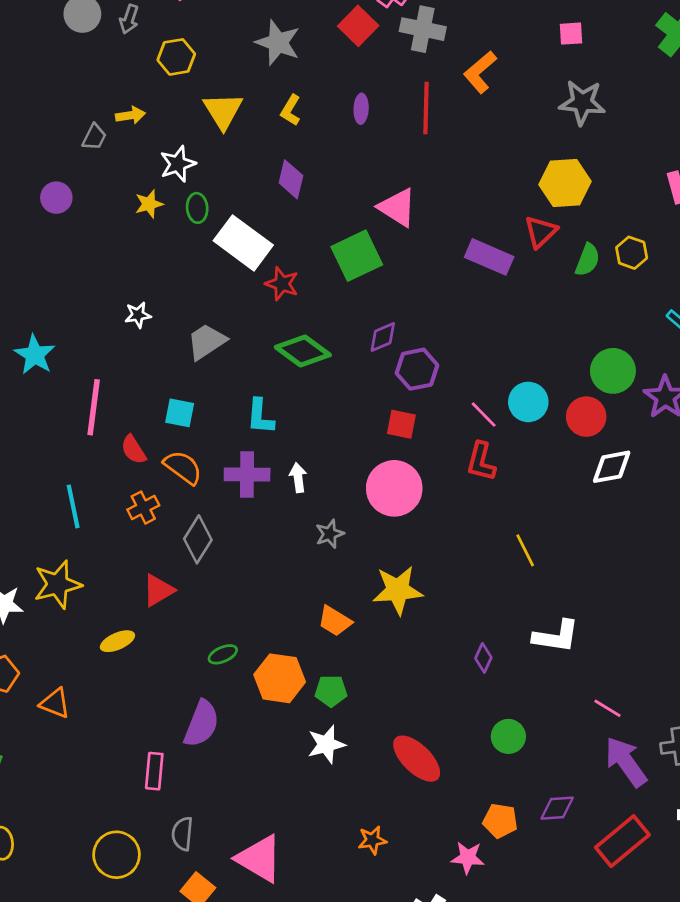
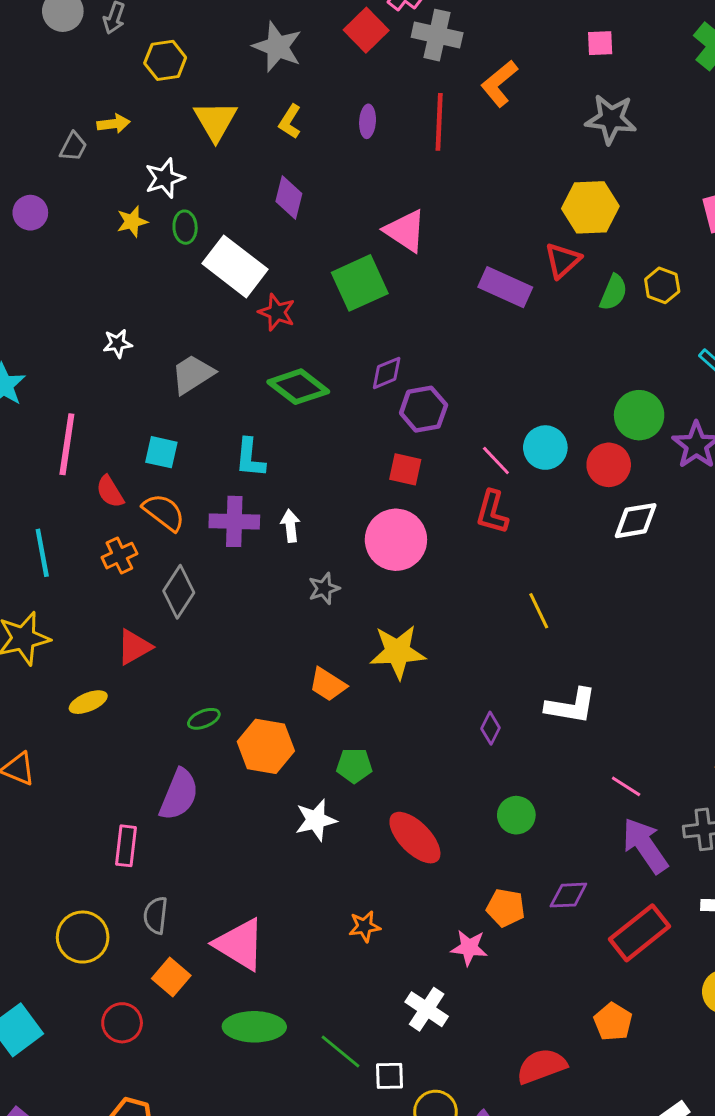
green pentagon: (331, 691) -> (354, 765), moved

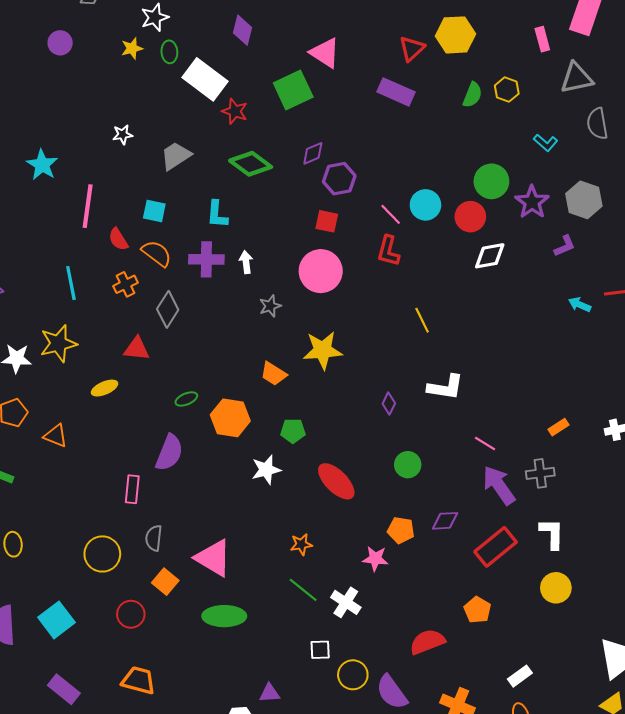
red triangle: (563, 260) -> (412, 49), moved
red triangle: (134, 647) -> (137, 349), turned 36
green line: (341, 1052) -> (303, 590), moved

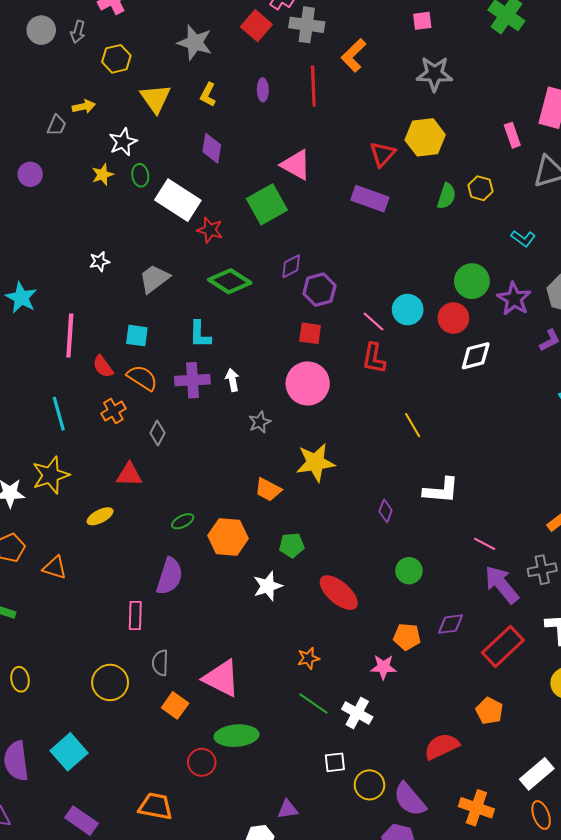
gray diamond: (168, 309) -> (157, 433), size x0.7
red circle: (131, 614) -> (202, 762), moved
white rectangle: (520, 676) -> (537, 774), size x1.4

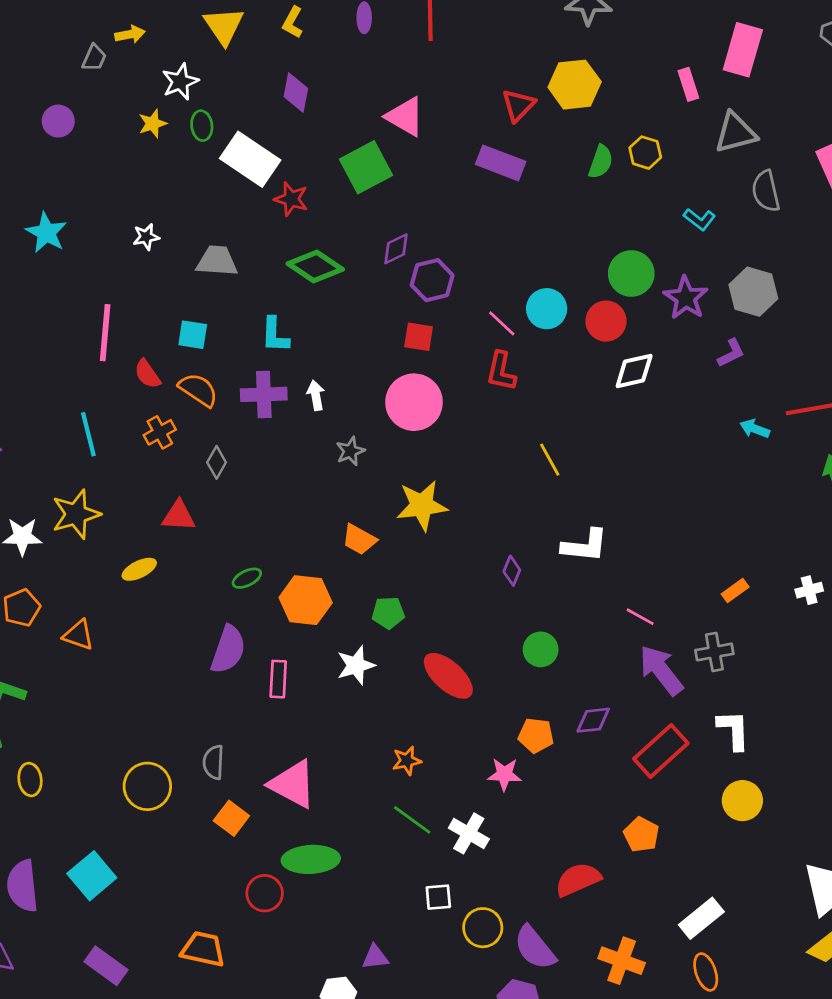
gray trapezoid: (154, 279) -> (217, 261), turned 40
cyan star: (21, 298) -> (46, 233), moved
pink rectangle: (135, 615) -> (278, 679), moved

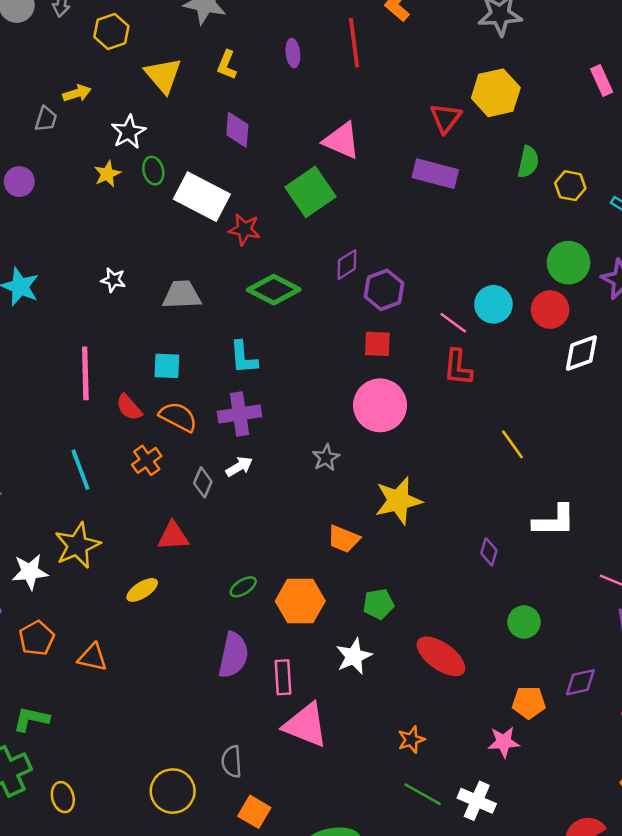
yellow hexagon: (645, 153) -> (570, 186), moved
white star: (146, 237) -> (113, 280), turned 30
white arrow: (316, 395) -> (239, 467), moved, turned 76
pink triangle: (293, 784) -> (306, 725), moved

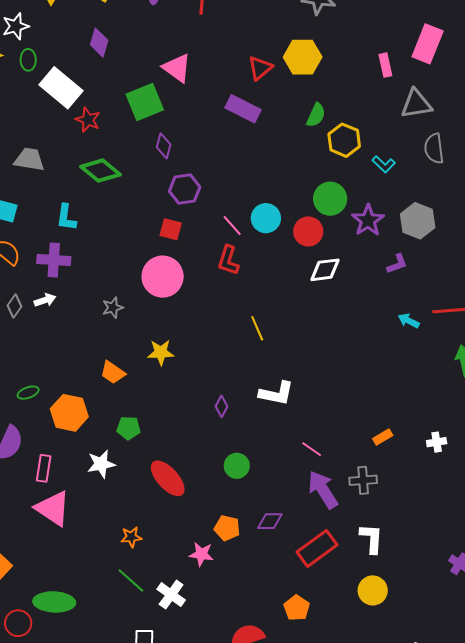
yellow hexagon: (570, 186) -> (344, 140), size x1.4
purple diamond: (347, 265) -> (164, 146), moved, turned -55
yellow star: (398, 501) -> (161, 352), size x0.7

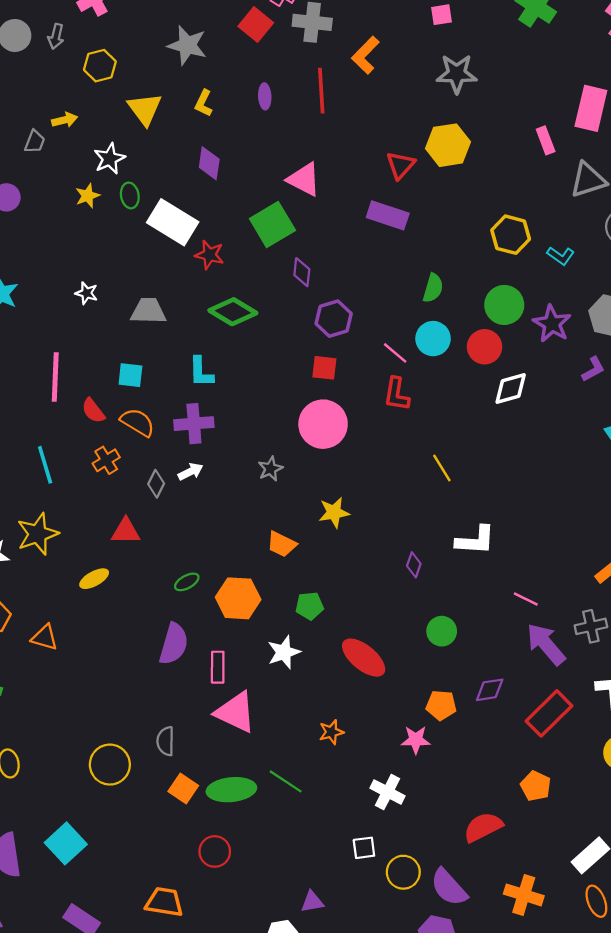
green semicircle: (316, 115) -> (433, 288), moved
green line: (131, 581) -> (286, 781), moved
green ellipse: (54, 602) -> (231, 790), moved

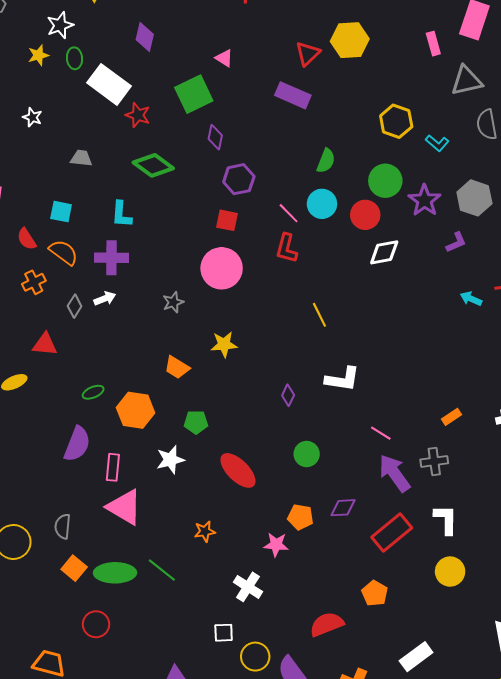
pink triangle: (304, 179) -> (224, 58), size x0.6
white star: (86, 293) -> (32, 117), moved
gray trapezoid: (148, 311) -> (81, 158), size x0.7

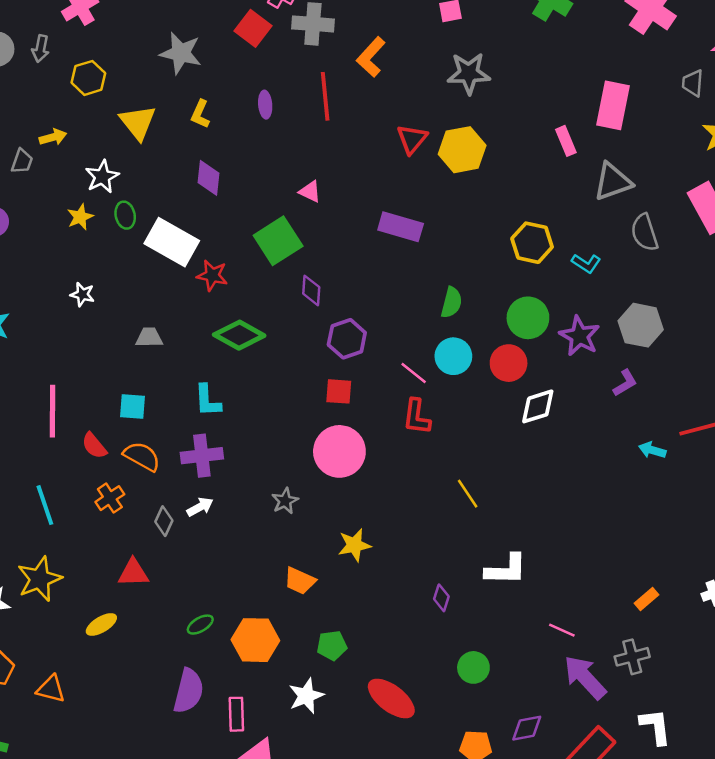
red triangle: (308, 53) -> (412, 139), moved

